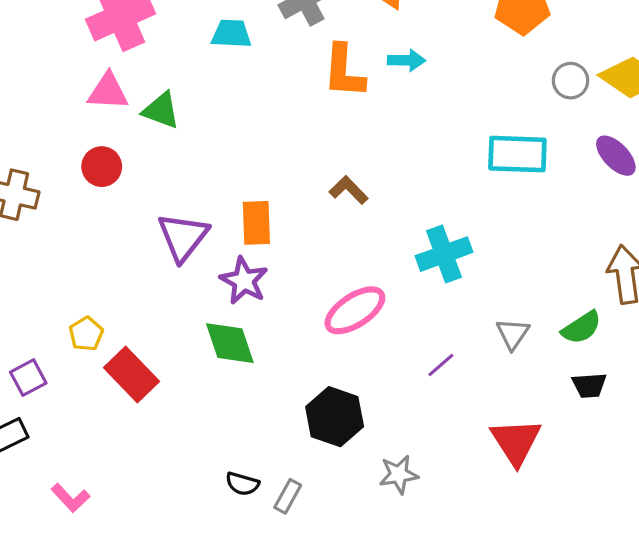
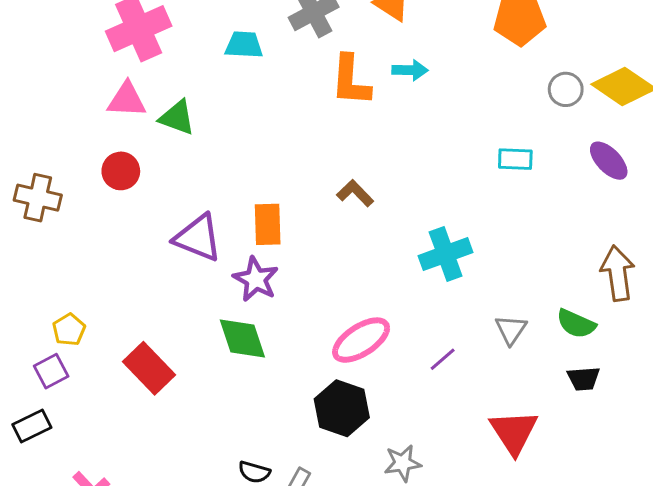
cyan rectangle: (517, 154) -> (515, 159), size x0.6
purple triangle: (183, 237) -> (198, 238), turned -46
pink ellipse: (355, 310) -> (361, 340), moved
green semicircle: (581, 328) -> (576, 324), turned 57
yellow pentagon: (86, 334) -> (69, 330), moved

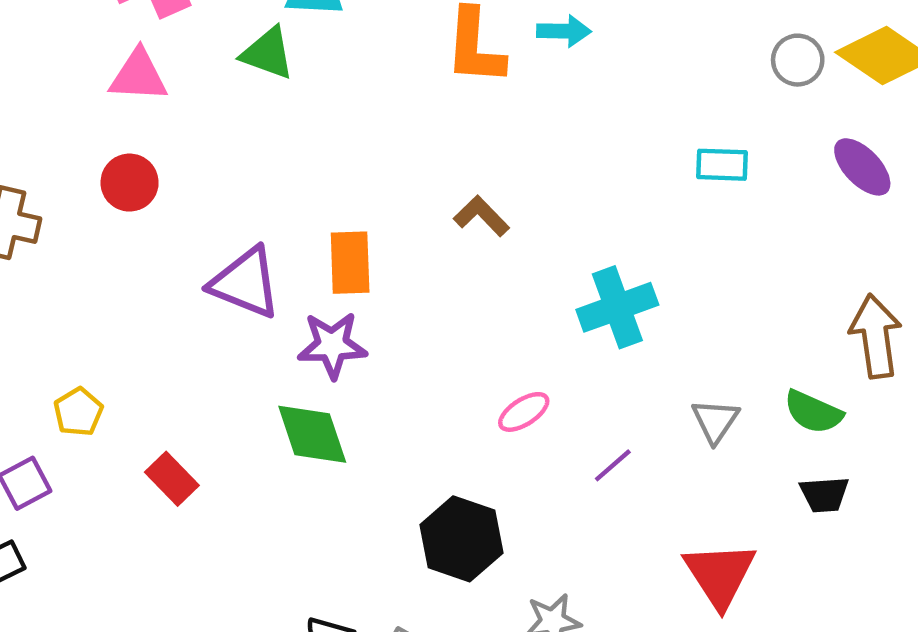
green triangle: (177, 118) -> (268, 53), moved
purple star: (256, 279) -> (332, 345), turned -30
yellow pentagon: (69, 330) -> (78, 412), moved
pink ellipse: (361, 340) -> (524, 412), moved, size x0.6
red rectangle: (149, 368) -> (172, 479), size x0.7

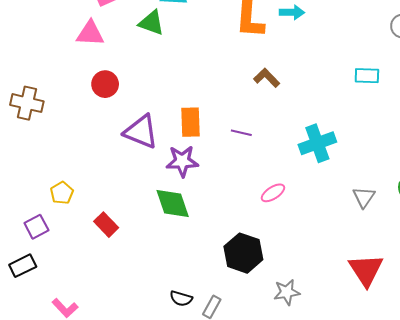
red circle: (130, 183) -> (105, 84), moved
brown L-shape: (481, 216) -> (267, 78), moved
purple line: (613, 465) -> (241, 133), moved, turned 54

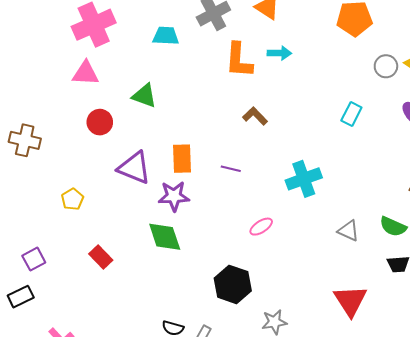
green triangle: (152, 23) -> (144, 96), moved
cyan rectangle: (367, 76) -> (351, 114), turned -65
yellow pentagon: (62, 193) -> (72, 199), moved
gray triangle: (364, 197) -> (348, 231), turned -40

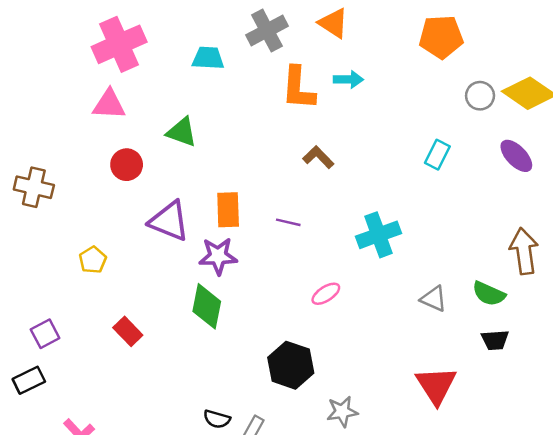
green diamond: (165, 237) -> (207, 306), turned 30

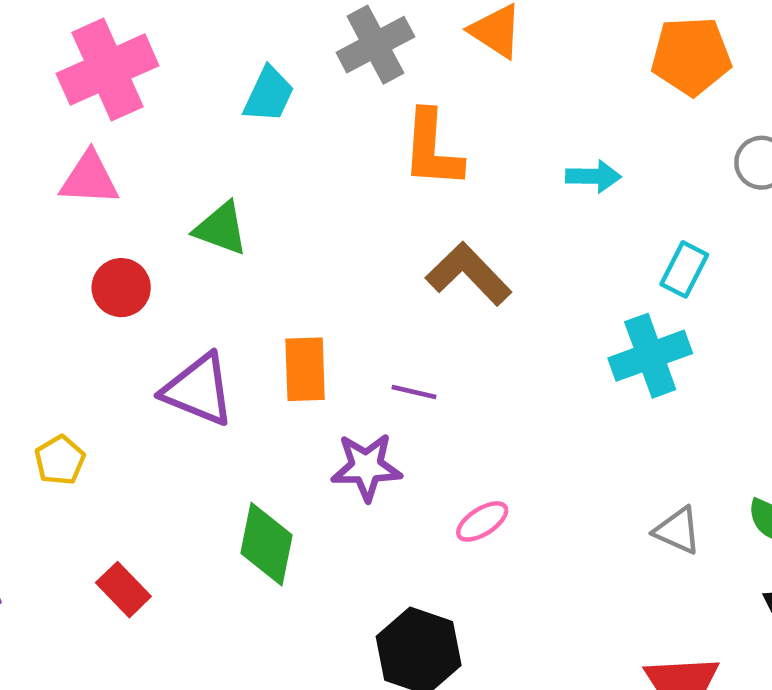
cyan trapezoid: (208, 58) -> (269, 95), turned 112
cyan arrow: (348, 79) -> (593, 176), moved
brown L-shape: (318, 157) -> (469, 274), size x1.5
cyan cross: (378, 235) -> (650, 356), moved
purple star: (218, 256) -> (366, 467), moved

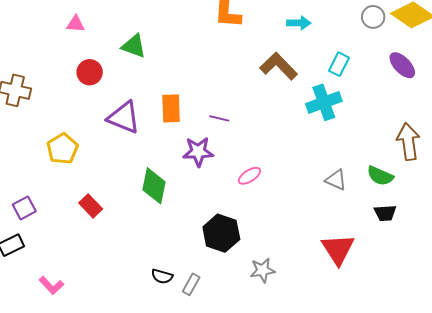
pink triangle: (89, 179) -> (76, 24), size x0.7
brown L-shape: (469, 274) -> (279, 66), moved
yellow pentagon: (60, 460) -> (62, 149), size x1.4

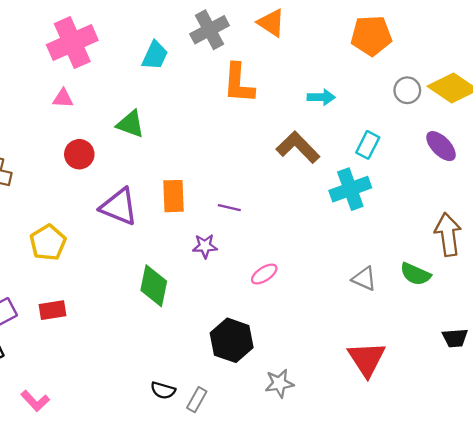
purple star: (198, 152) -> (205, 246), size x0.7
red rectangle: (91, 206) -> (53, 310), moved, turned -55
black trapezoid: (385, 213) -> (455, 338), moved

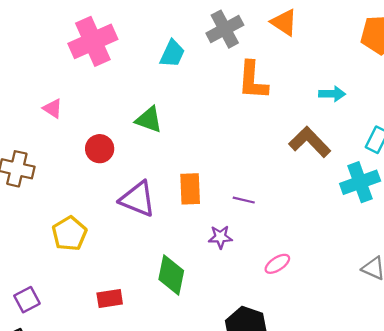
pink triangle: (63, 98) -> (53, 108), moved, turned 30
red rectangle: (53, 310) -> (110, 298), moved

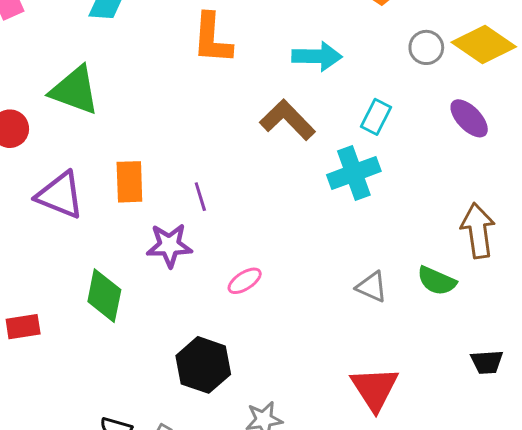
cyan arrow: (332, 94) -> (317, 56), size x1.4
green triangle: (149, 120) -> (75, 90), size x1.4
purple line: (244, 200) -> (200, 197), turned 60
purple star: (220, 237) -> (169, 245), size x1.4

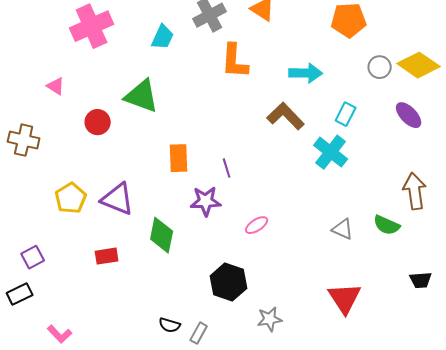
cyan cross: (354, 173) -> (331, 152), turned -32
purple triangle: (60, 195) -> (118, 199), moved

